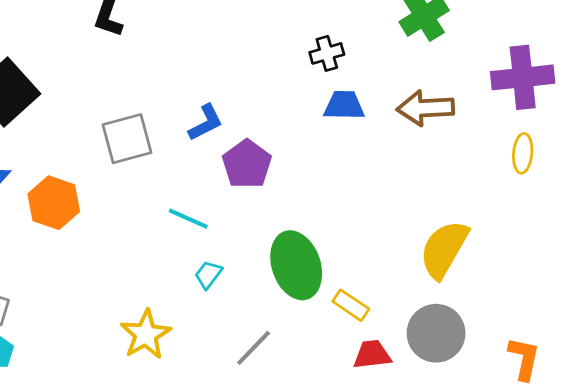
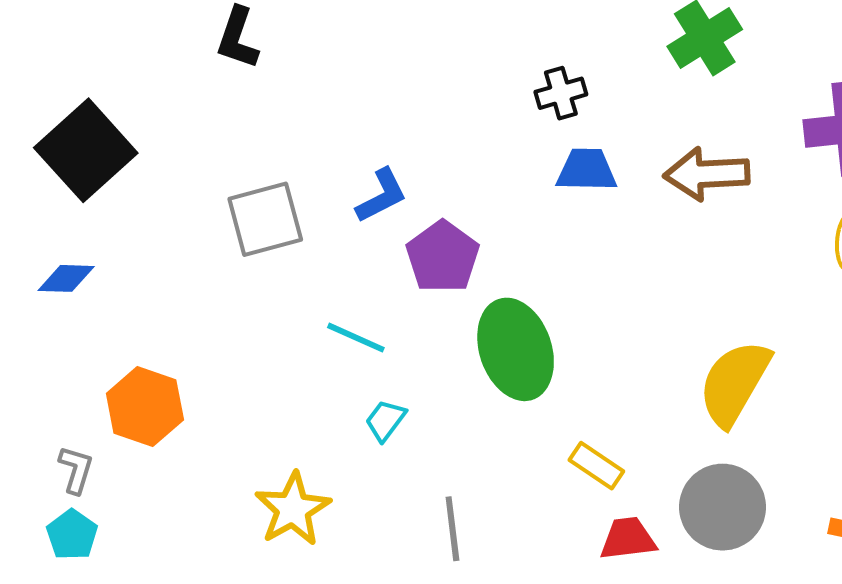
orange hexagon: (54, 203) -> (145, 407), moved
green ellipse: (296, 265) -> (516, 349), moved
gray line: (254, 348) -> (452, 529), turned -51

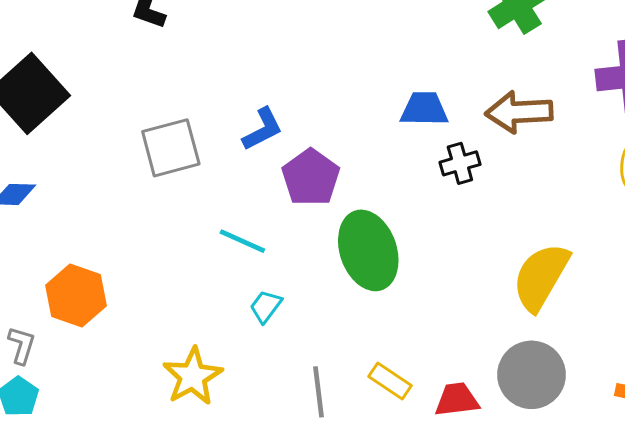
black cross: (561, 93) -> (460, 163), moved
yellow rectangle: (596, 466) -> (390, 381), moved

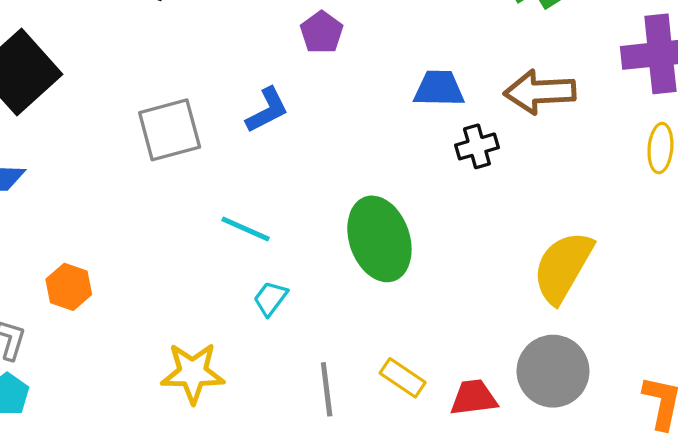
purple pentagon: (311, 177) -> (322, 32), moved, size x0.7
orange hexagon: (76, 296) -> (69, 287), size x0.7
yellow star: (193, 376) -> (193, 373), turned 30

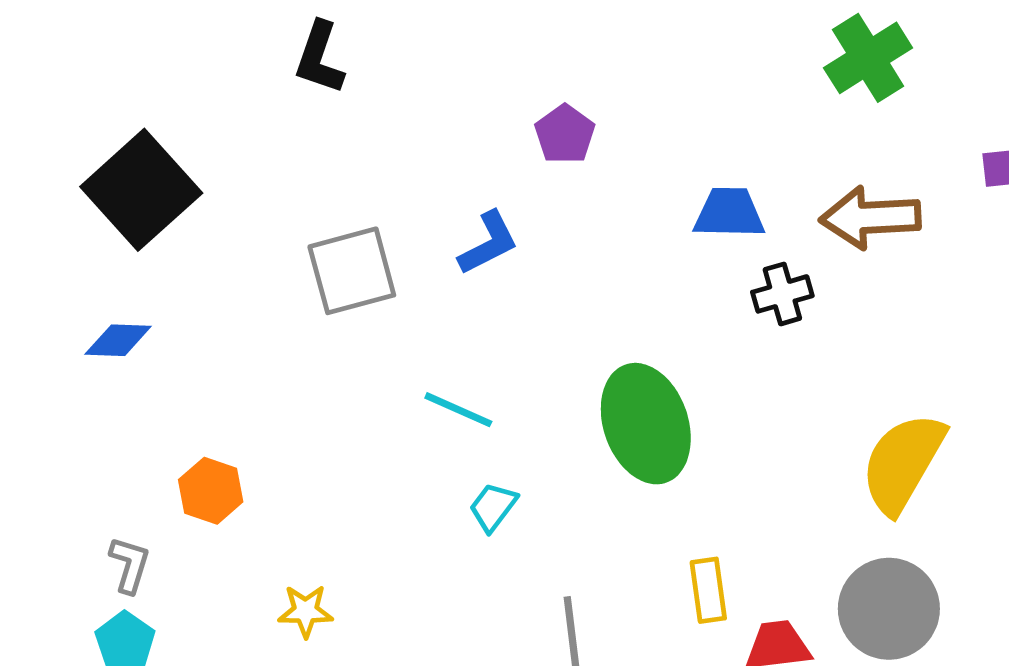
yellow star: (193, 373) -> (306, 611), moved, size x0.6
yellow rectangle: (403, 378) -> (708, 590), moved, turned 48

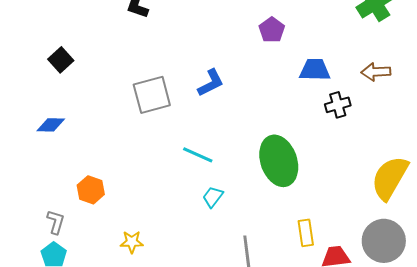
purple pentagon: (565, 134) -> (272, 30), moved
black square: (141, 190) -> (61, 60), size x0.5
brown arrow: (870, 218) -> (376, 72), size x0.7

